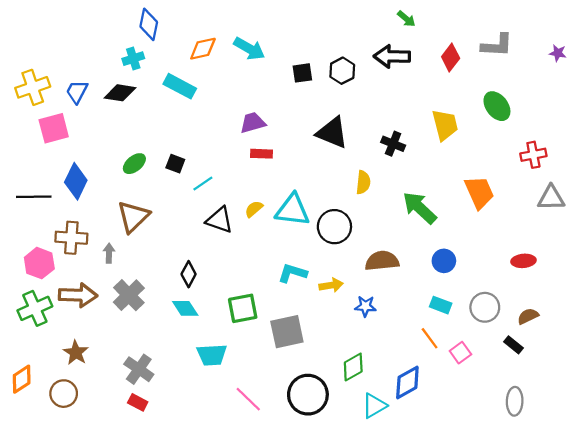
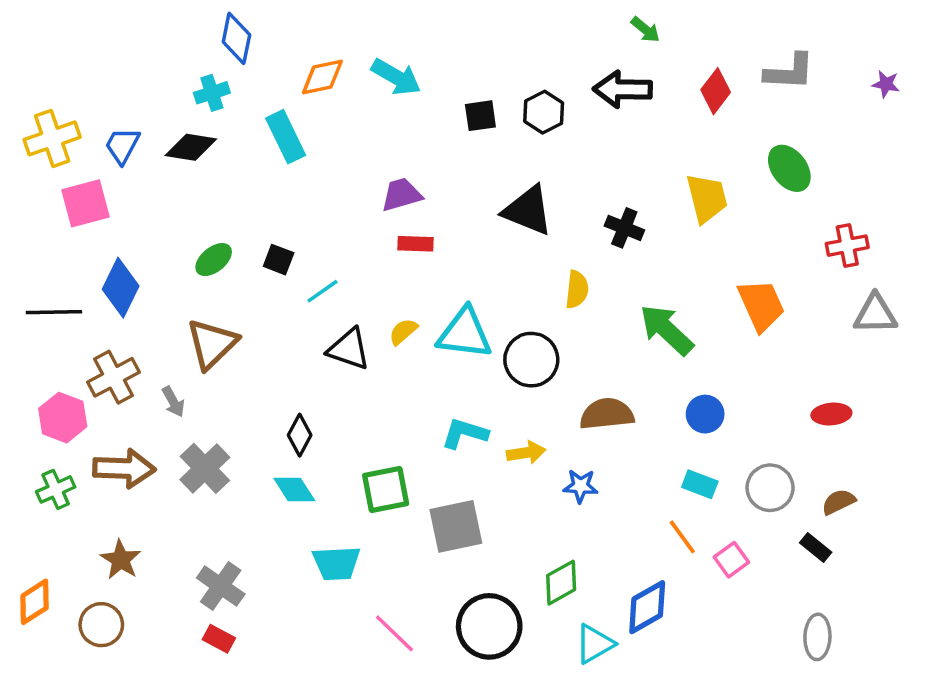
cyan rectangle: (180, 86) -> (286, 137), turned 36
brown cross: (71, 238) -> (114, 377), turned -32
gray arrow: (109, 253) -> (173, 402), turned 150
green cross: (35, 308) -> (56, 489), size x0.7

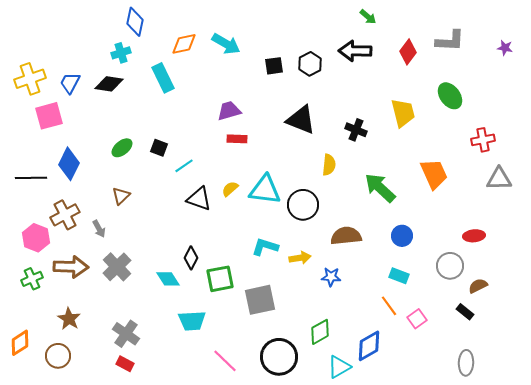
brown triangle: (212, 344) -> (121, 196), size x0.6
black diamond: (300, 435) -> (191, 258), moved
gray circle: (770, 488) -> (450, 266), moved

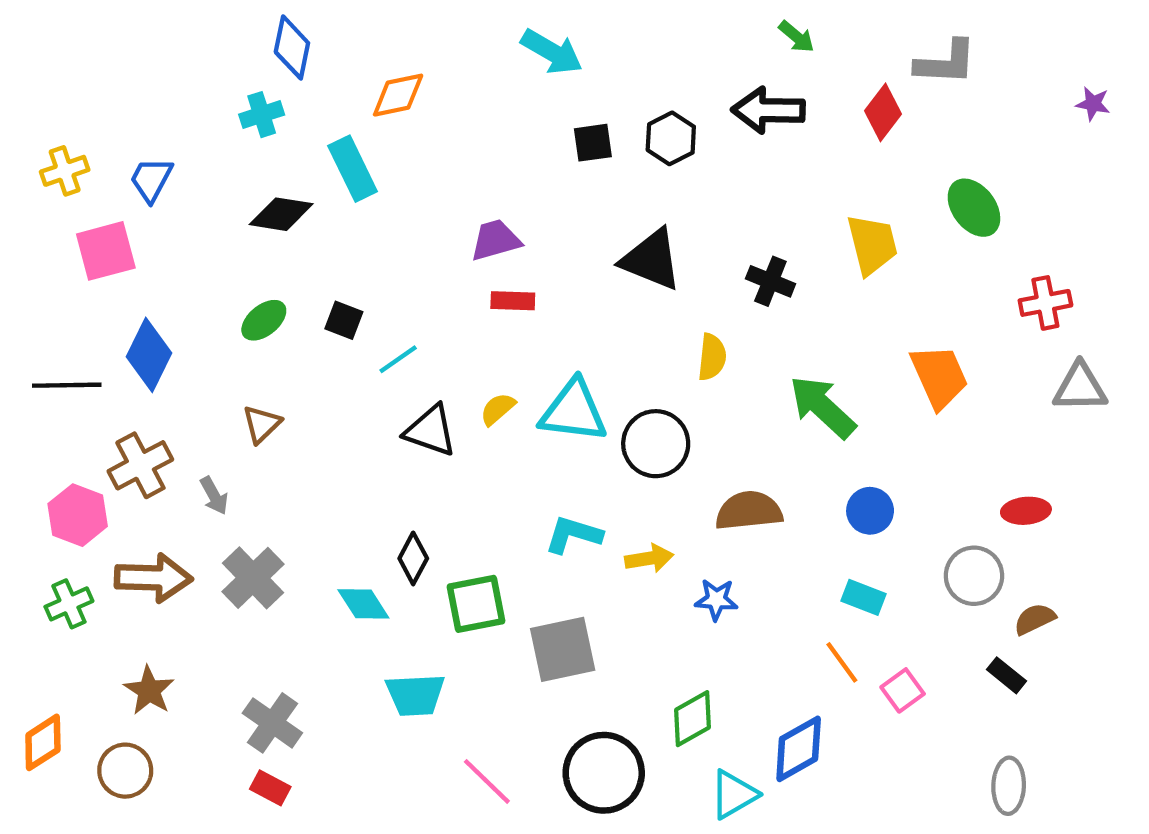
gray L-shape: (450, 41) -> (946, 63), moved
cyan arrow: (226, 44) -> (552, 52), moved
yellow cross: (30, 79) -> (65, 171), size x0.7
black diamond: (109, 84) -> (281, 214), moved

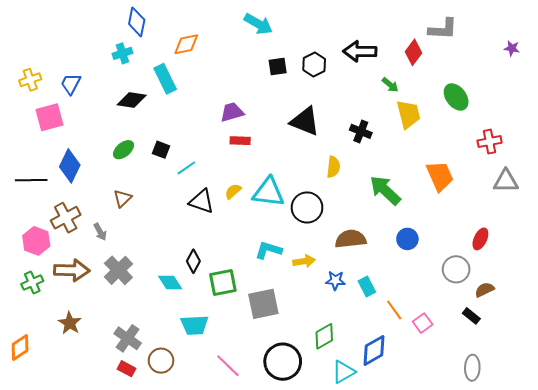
green arrow: (796, 37) -> (390, 85), moved
red ellipse: (1026, 511) -> (480, 239), turned -60
cyan rectangle: (864, 597) -> (367, 287), moved, turned 42
brown circle: (125, 771) -> (161, 361), moved

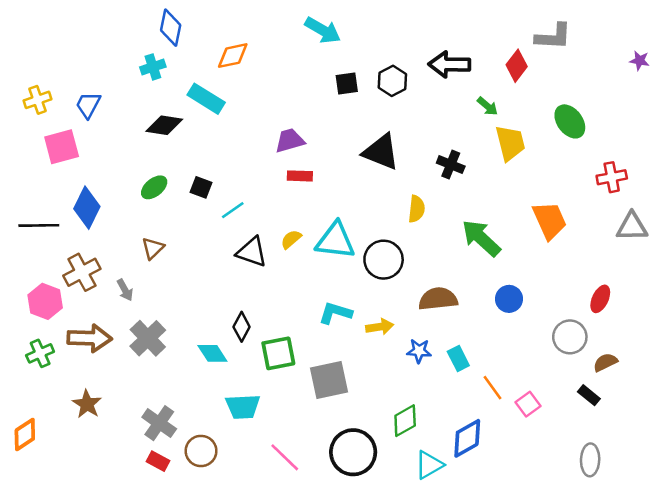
cyan rectangle: (165, 79) -> (206, 99), turned -32

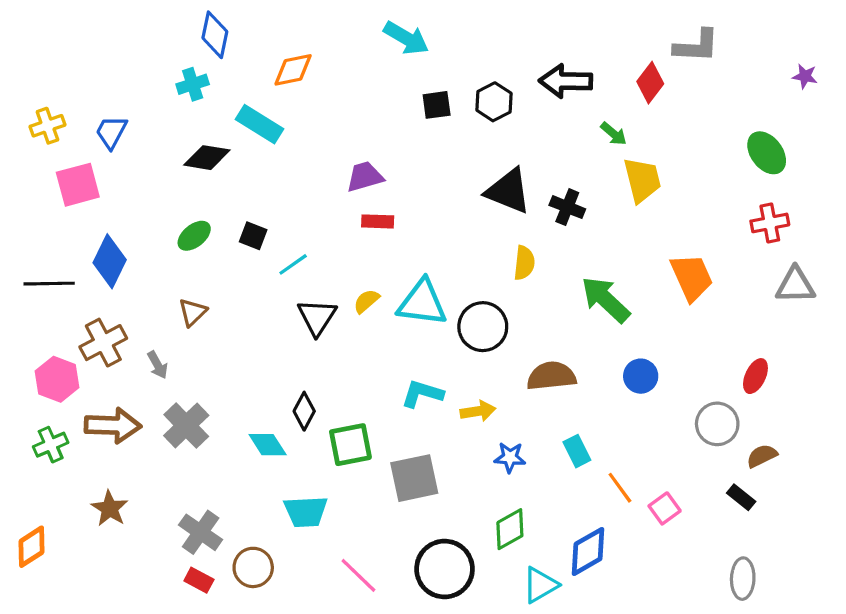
green ellipse: (570, 121) -> (767, 153), moved
black triangle: (381, 152) -> (508, 191), moved
black triangle: (252, 252) -> (317, 317), turned 44
blue star: (419, 351) -> (510, 457), moved

